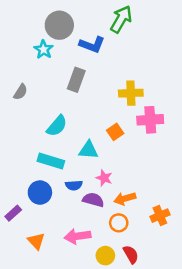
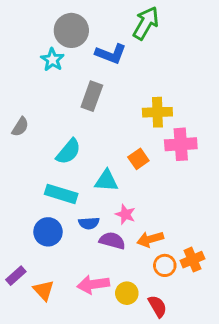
gray semicircle: (21, 92) -> (20, 127), moved
purple rectangle: (13, 213) -> (16, 276), moved
orange circle: (119, 223) -> (165, 265), moved
yellow circle: (105, 256) -> (127, 293), moved

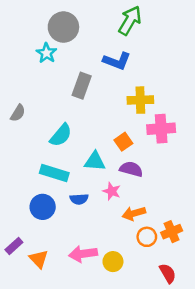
blue L-shape: (111, 54) -> (117, 61), moved
purple semicircle: (112, 241) -> (131, 169), moved
red semicircle: (157, 306) -> (168, 273), moved

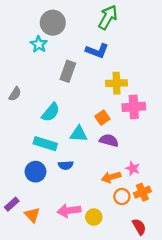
pink star: (112, 191) -> (133, 168), moved

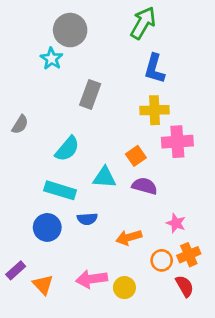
blue L-shape: (97, 51) -> (155, 69), moved, turned 85
orange arrow: (111, 177) -> (129, 237), moved
red semicircle: (139, 227) -> (185, 286), moved

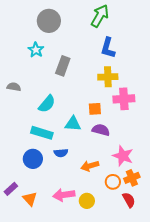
cyan star: (52, 59) -> (36, 50), moved
gray semicircle: (20, 124) -> (14, 87), turned -112
orange square: (136, 156) -> (95, 109), turned 32
pink star: (176, 223) -> (123, 156), size x1.5

